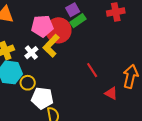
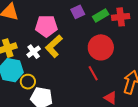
green rectangle: (78, 21) -> (101, 15), moved
red circle: (58, 30) -> (101, 47), moved

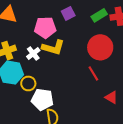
purple square: (78, 12) -> (68, 13), moved
yellow L-shape: (54, 46) -> (53, 47), turned -120

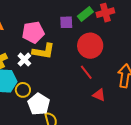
purple square: (68, 13) -> (66, 22), moved, turned 32
red triangle: (111, 97) -> (99, 95), moved
white pentagon: (42, 99) -> (39, 104), turned 30

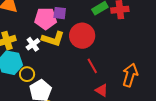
purple square: (66, 22) -> (60, 13), moved
red circle: (90, 46) -> (82, 36), moved

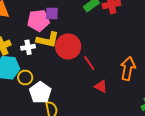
red circle: (82, 36) -> (68, 46), moved
white cross: (33, 44) -> (28, 47), turned 32

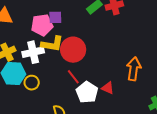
white cross: (28, 47) -> (33, 52), size x1.5
red line: (89, 63) -> (73, 77), moved
white pentagon: (40, 93) -> (87, 92), moved

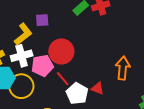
pink pentagon: (42, 25) -> (42, 66), moved
yellow L-shape: (52, 44) -> (23, 34), moved, turned -45
yellow circle: (32, 83) -> (21, 86), size x1.6

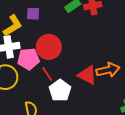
orange arrow: (123, 68) -> (108, 70), turned 65
red triangle: (98, 88) -> (87, 75), moved, size x1.5

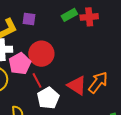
pink pentagon: (28, 59) -> (20, 64), turned -30
orange arrow: (108, 70) -> (98, 82), turned -45

